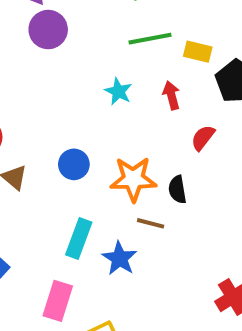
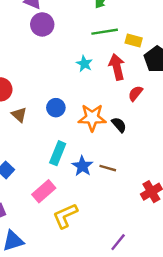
red arrow: (171, 95) -> (117, 67), size x1.5
black semicircle: (177, 190) -> (119, 125), turned 147
brown line: (151, 223) -> (108, 168), moved
pink rectangle: (58, 301) -> (44, 191), turned 30

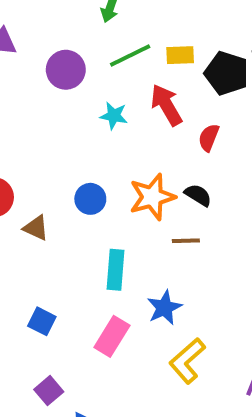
purple circle: (42, 24) -> (66, 70), moved
blue star: (82, 166) -> (164, 308), moved, turned 30
brown line: (108, 168) -> (186, 241), moved
yellow L-shape: (65, 216) -> (187, 361), moved

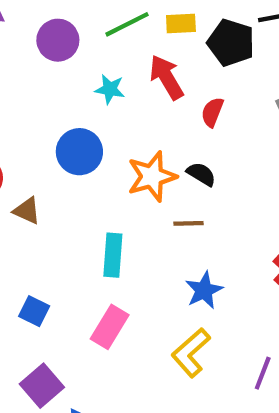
blue circle: (90, 199) -> (79, 152), moved, size x1.4
blue star: (164, 308) -> (204, 290), moved
purple square: (49, 391) -> (42, 386), size x1.4

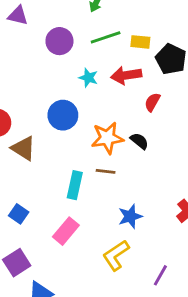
red arrow: (167, 77) -> (126, 75), turned -76
brown triangle: (27, 211) -> (23, 148), size x1.4
brown line: (188, 223) -> (106, 171), moved

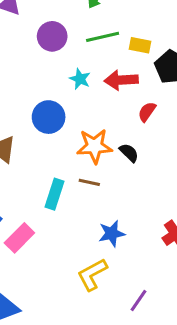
pink rectangle: (66, 231) -> (19, 238), moved

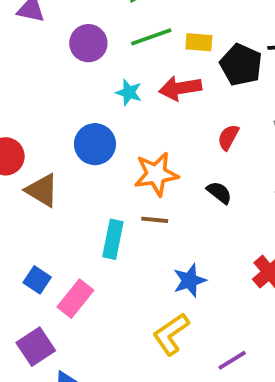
red semicircle: (147, 112) -> (228, 137), moved
black semicircle: (129, 153) -> (219, 193), moved
purple line: (138, 300) -> (232, 360), turned 30

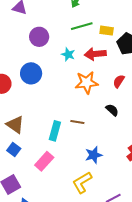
purple circle: (88, 43) -> (39, 37), moved
blue circle: (95, 144) -> (31, 73), moved
orange star: (156, 174) -> (87, 83), moved
brown triangle: (42, 190) -> (15, 125), moved
pink rectangle: (75, 299) -> (44, 161), moved

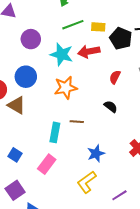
cyan star: (68, 54) -> (62, 54), size x1.6
orange star: (87, 83) -> (66, 88), moved
brown triangle: (15, 125) -> (17, 105), moved

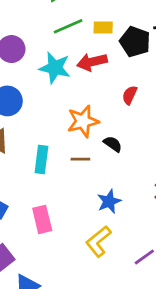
orange star: (66, 88) -> (83, 121), moved
black semicircle: (111, 107) -> (113, 144), moved
cyan rectangle: (55, 132) -> (41, 160), moved
pink rectangle: (47, 164) -> (42, 219), turned -48

